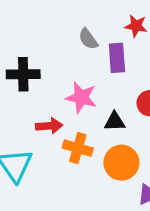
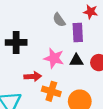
black triangle: (115, 122) -> (76, 60), moved

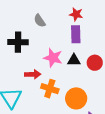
red star: (91, 12) -> (76, 14), moved
gray semicircle: (59, 20) -> (40, 21), moved

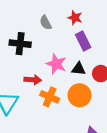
red star: (76, 14) -> (75, 18), moved
purple rectangle: (76, 34) -> (83, 41), turned -30
orange circle: (76, 98) -> (80, 95), moved

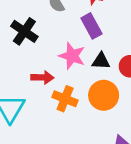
purple rectangle: (83, 41) -> (91, 26), moved
black cross: (20, 44) -> (24, 31), turned 30

